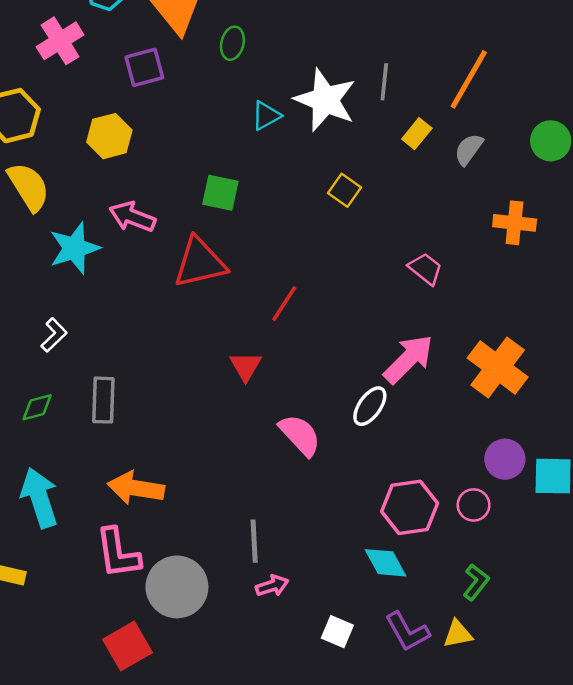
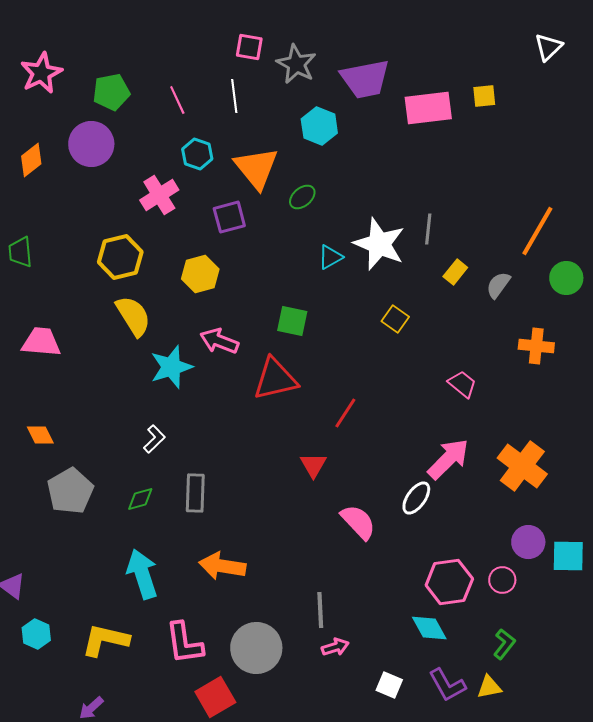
green ellipse: (232, 43) -> (302, 197), turned 36
orange line: (469, 79) -> (537, 231), moved
pink L-shape: (118, 553) -> (184, 643), moved

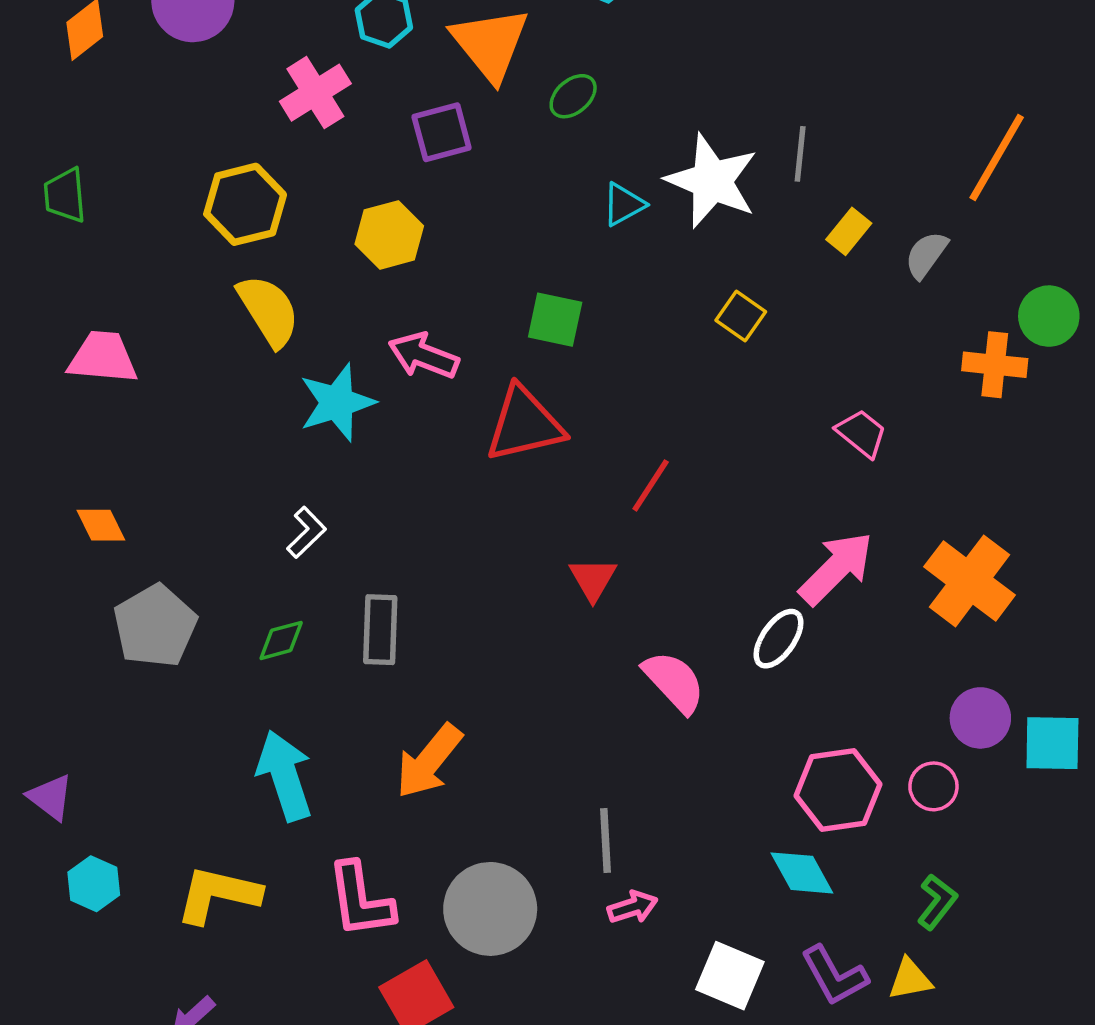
green circle: (566, 278) -> (1049, 316), moved
orange arrow: (222, 566) -> (429, 761), turned -60
white square: (389, 685) -> (730, 976), size x1.4

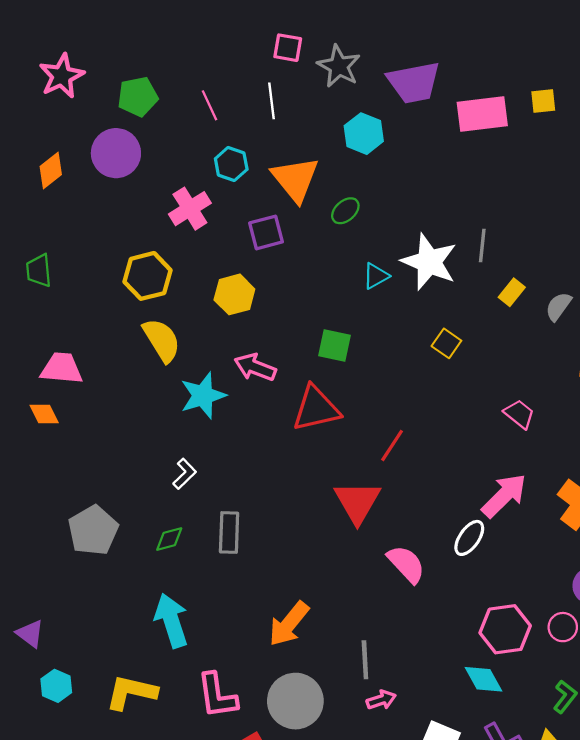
orange diamond: (101, 525) -> (44, 414), moved
red triangle: (593, 579) -> (357, 502), size x1.6
orange arrow: (429, 761) -> (289, 624), moved

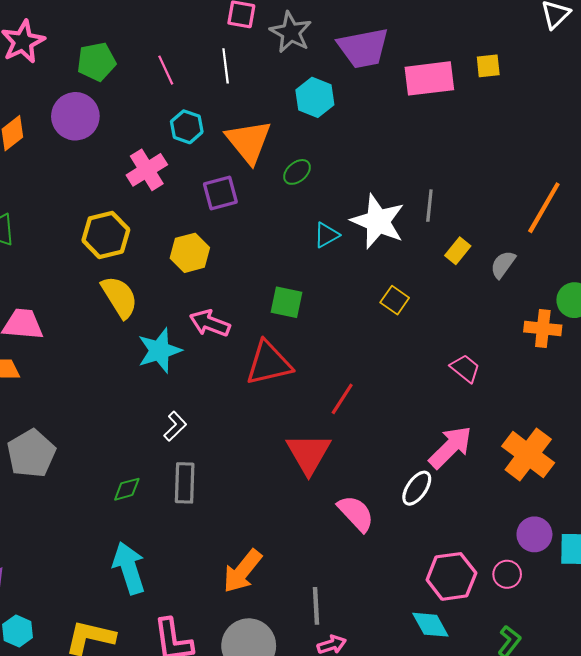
white L-shape: (184, 474) -> (175, 426), moved
gray pentagon: (93, 530) -> (31, 453), moved

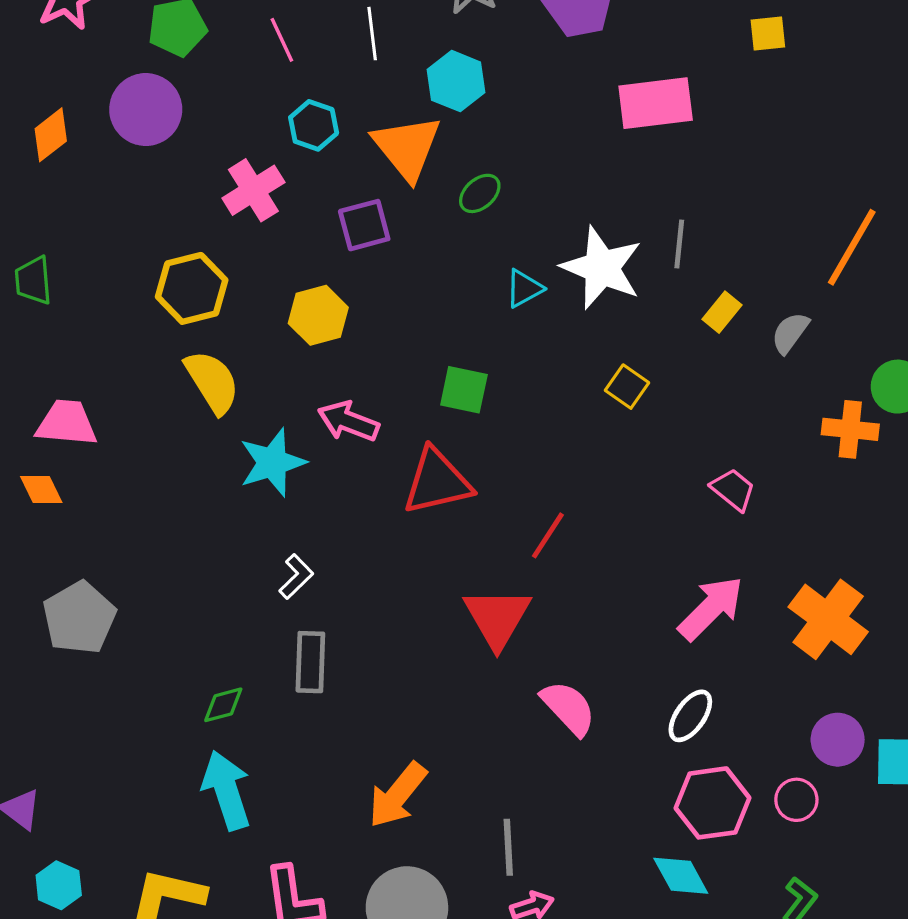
pink rectangle: (429, 78) -> (656, 103), moved
cyan hexagon: (315, 97) -> (456, 81), moved
white ellipse: (417, 488) -> (690, 716), moved
green diamond: (127, 489) -> (223, 705), moved

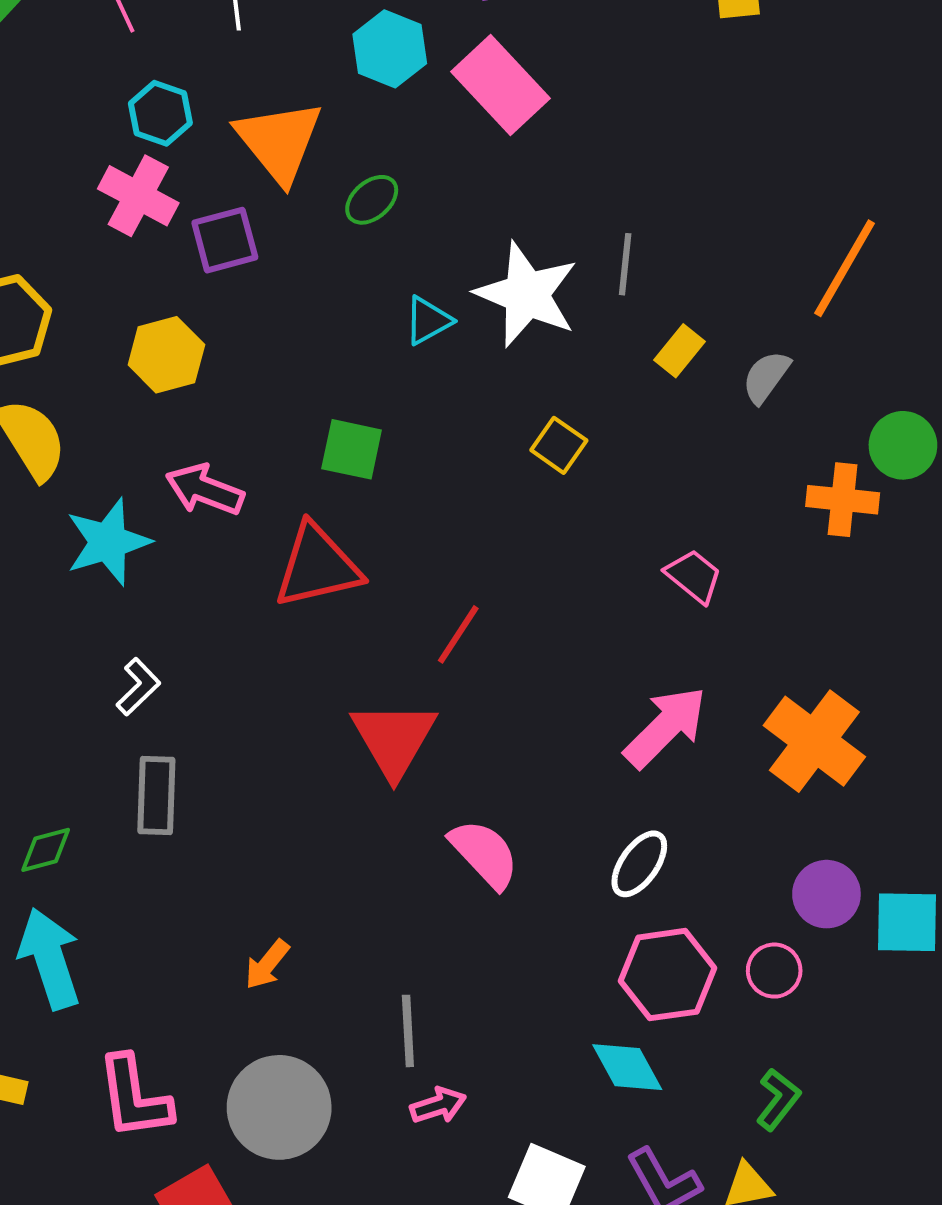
cyan hexagon: (456, 81) -> (390, 49), moved
pink rectangle: (656, 103) -> (500, 85), moved, turned 54
pink cross: (253, 190) -> (138, 196), moved, turned -30
orange arrow: (397, 795) -> (267, 965), size x0.6

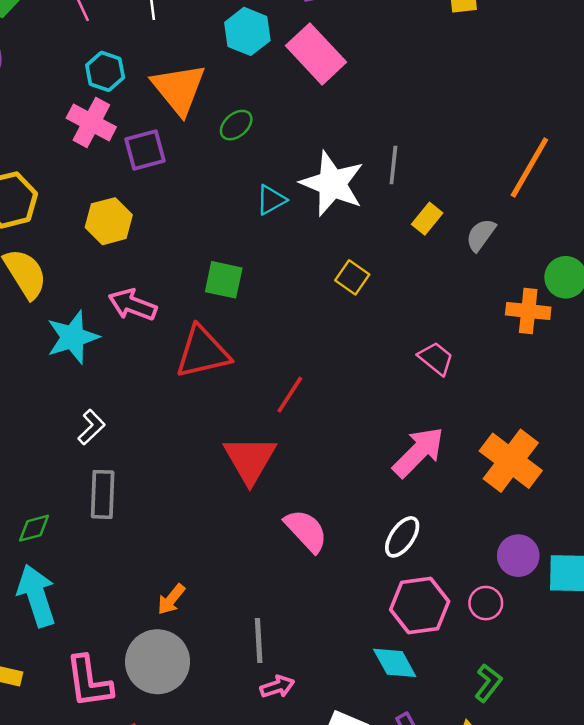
gray circle: (279, 1107) -> (158, 662), moved

